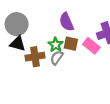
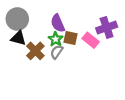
purple semicircle: (66, 22) -> (58, 23), moved
brown cross: (35, 57) -> (35, 51), turned -36

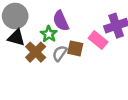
brown square: (70, 38) -> (75, 48), moved
green star: (56, 39) -> (49, 34), moved

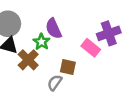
brown square: (75, 48) -> (68, 67), moved
gray semicircle: (60, 53) -> (55, 83), moved

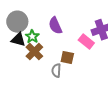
green star: (41, 42) -> (32, 37), moved
gray semicircle: (55, 83) -> (56, 71), turned -32

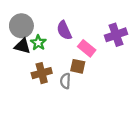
pink rectangle: (86, 42) -> (87, 48), moved
brown cross: (34, 52) -> (42, 73), moved, turned 30

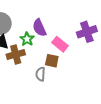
green star: (38, 43) -> (27, 39), moved
brown cross: (42, 73) -> (16, 55), moved

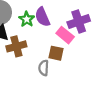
purple cross: (87, 32) -> (79, 21), moved
green star: (27, 39) -> (27, 19), moved

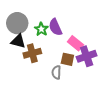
purple cross: (79, 21) -> (87, 56), moved

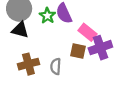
brown cross: (32, 53) -> (28, 64), moved
gray semicircle: (56, 72) -> (56, 66), moved

